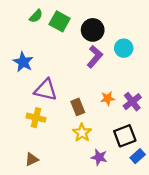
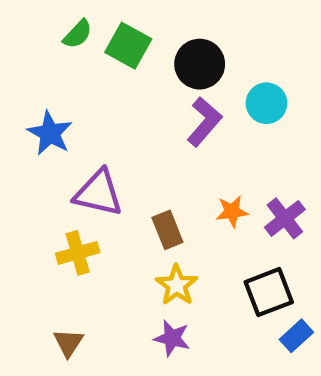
yellow cross: (36, 118) -> (78, 253), turned -30
purple star: (99, 157) -> (172, 338), moved
brown triangle: (32, 159) -> (68, 343), turned -32

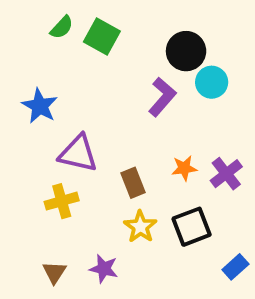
black circle: (200, 64) -> (186, 51), moved
black square: (269, 292) -> (192, 227), moved
purple star: (172, 338) -> (104, 269), moved

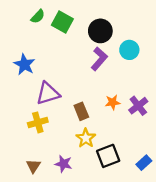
black circle: (186, 51) -> (100, 31), moved
purple triangle: (78, 154) -> (48, 93), turned -30
black square: (192, 227) -> (108, 156), moved

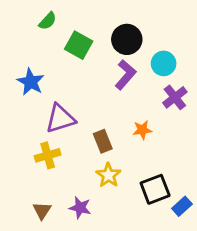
green square: (62, 22) -> (79, 45), moved
purple cross: (138, 106) -> (175, 97), moved
black square: (108, 156) -> (155, 189), moved

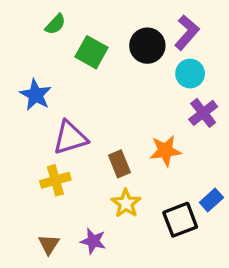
purple L-shape: (125, 75) -> (187, 32), moved
orange star: (142, 130) -> (165, 151), size x1.4
blue rectangle: (182, 206) -> (211, 200), moved

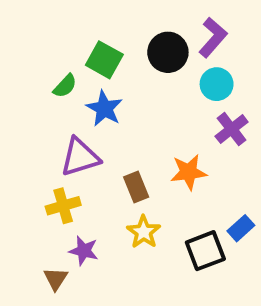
green semicircle: (55, 24) -> (65, 86), moved
blue star: (36, 95) -> (104, 108), moved
purple star: (93, 241) -> (84, 251), moved

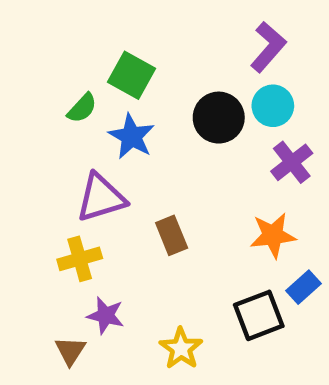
black circle: (168, 52) -> (219, 118), moved
orange star: (189, 172) -> (273, 235), moved
yellow star: (144, 232) -> (181, 348), moved

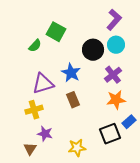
blue star: (132, 136) -> (71, 73), moved
purple cross: (292, 162) -> (113, 75), moved
yellow star: (181, 348) -> (77, 148), turned 30

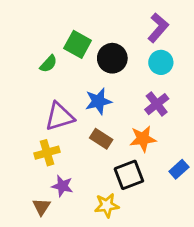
black circle: (93, 50) -> (112, 58), moved
blue star: (71, 73) -> (98, 101), turned 30
brown rectangle: (73, 100) -> (101, 139), turned -35
orange star: (116, 100) -> (143, 139), moved
black square: (110, 134) -> (129, 175), moved

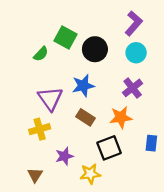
purple triangle: (60, 117) -> (50, 99), turned -48
blue rectangle: (179, 169) -> (151, 143), turned -42
purple star: (62, 186) -> (64, 156), moved, turned -30

